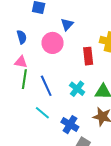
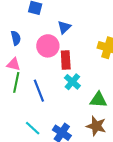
red rectangle: (88, 56) -> (66, 60), moved
cyan cross: (77, 89) -> (72, 82), moved
cyan line: (42, 113) -> (33, 128), moved

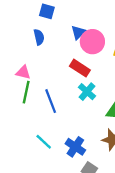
blue semicircle: (16, 38) -> (39, 37), moved
pink circle: (48, 46) -> (92, 42), moved
red rectangle: (66, 60) -> (80, 68), turned -54

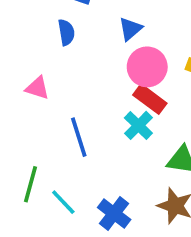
pink circle: (92, 42) -> (147, 67), moved
red rectangle: (80, 68) -> (150, 99), moved
green line: (26, 92) -> (30, 184), moved

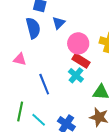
blue triangle: (130, 29) -> (59, 23), moved
blue semicircle: (66, 32) -> (33, 28), size x1.5

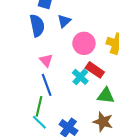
pink triangle: (20, 59) -> (46, 60), moved, turned 32
red rectangle: (81, 61) -> (95, 70), moved
green line: (20, 111) -> (39, 106), moved

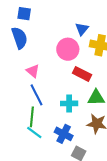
blue triangle: (64, 21) -> (82, 29), moved
cyan cross: (80, 77) -> (69, 103), moved, turned -35

